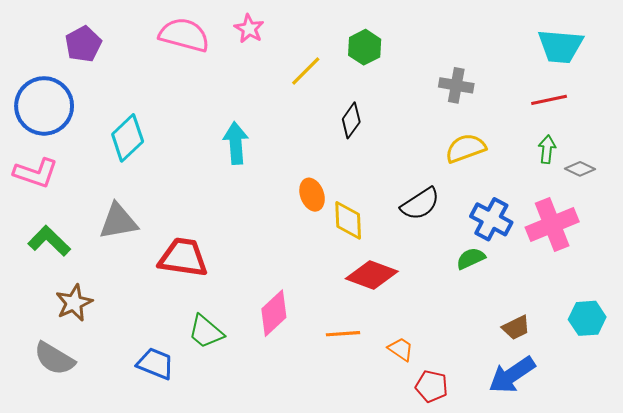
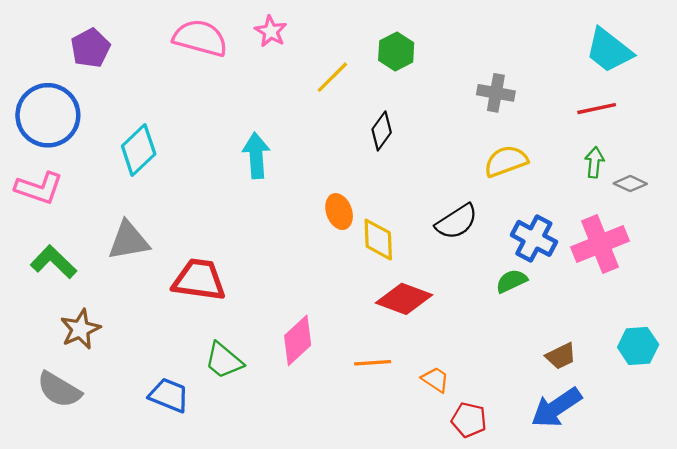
cyan trapezoid: (560, 46) -> (609, 50), turned 33

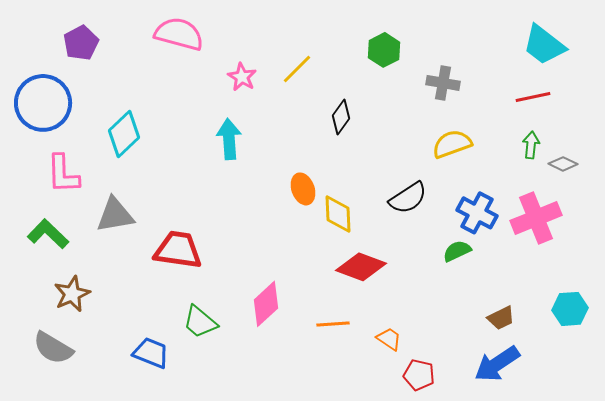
pink star: (271, 31) -> (242, 77), moved
green hexagon: (396, 51) -> (384, 50), moved
pink L-shape: (39, 188) -> (63, 174), moved, turned 69

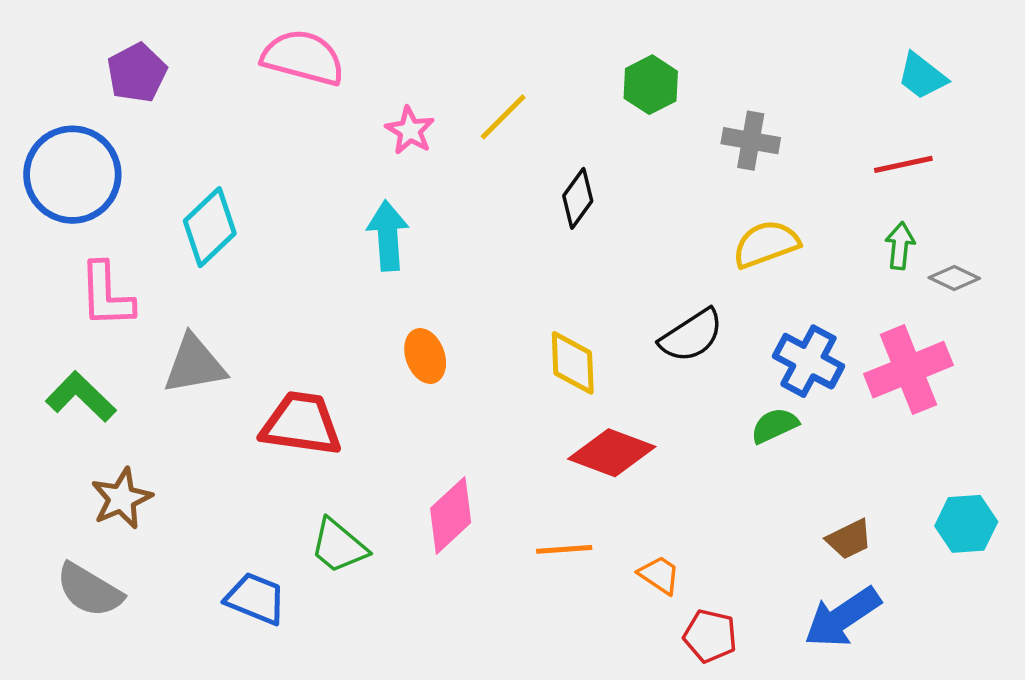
cyan trapezoid: (544, 45) -> (922, 76), size x0.7
orange ellipse: (303, 189) -> (425, 356), moved

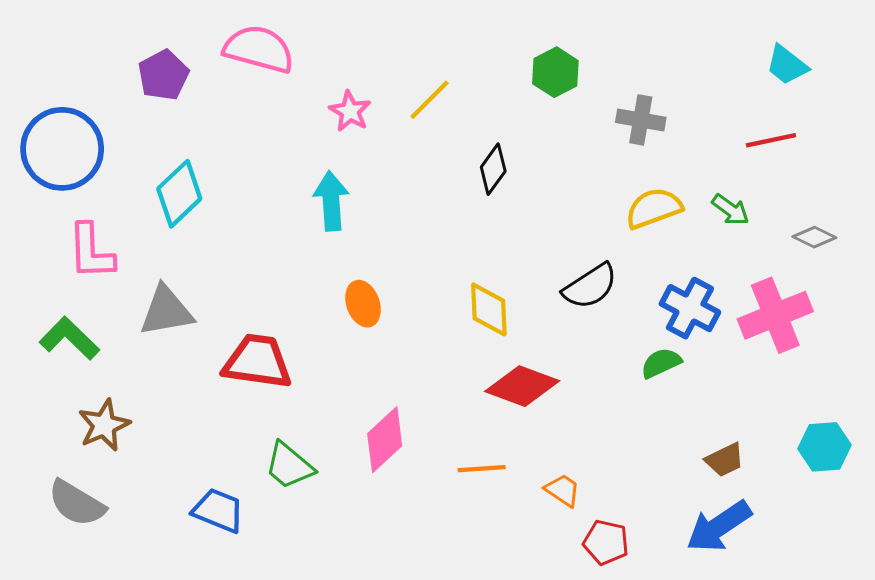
purple pentagon: (137, 73) -> (163, 75), moved
green arrow: (900, 246) -> (730, 210), moved, turned 120

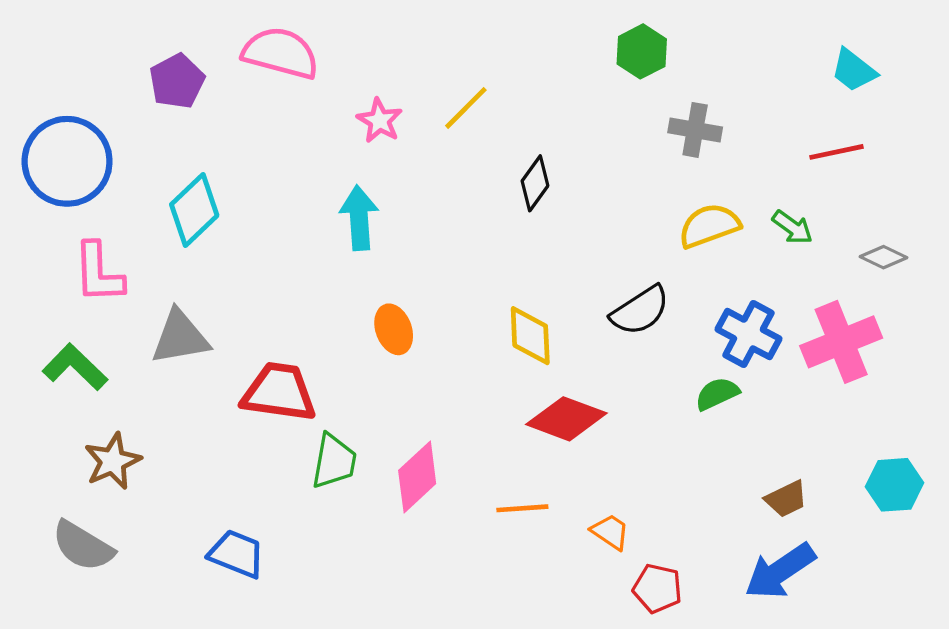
green hexagon: (555, 72) -> (642, 51), moved
green trapezoid: (289, 466) -> (334, 461), moved, turned -120

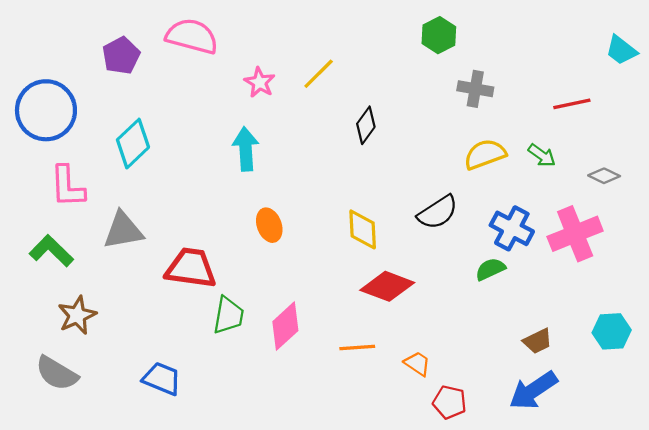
cyan trapezoid: (854, 70) -> (621, 50), moved

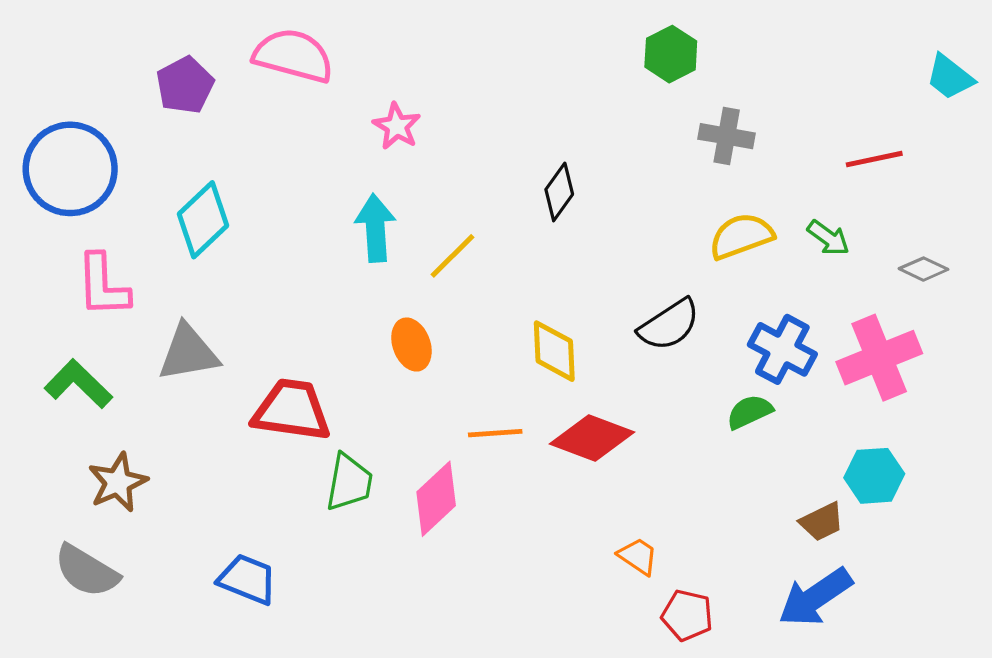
yellow line: (319, 74) -> (453, 256), moved
cyan hexagon: (612, 331) -> (874, 476), moved
orange line: (357, 347) -> (495, 433), moved

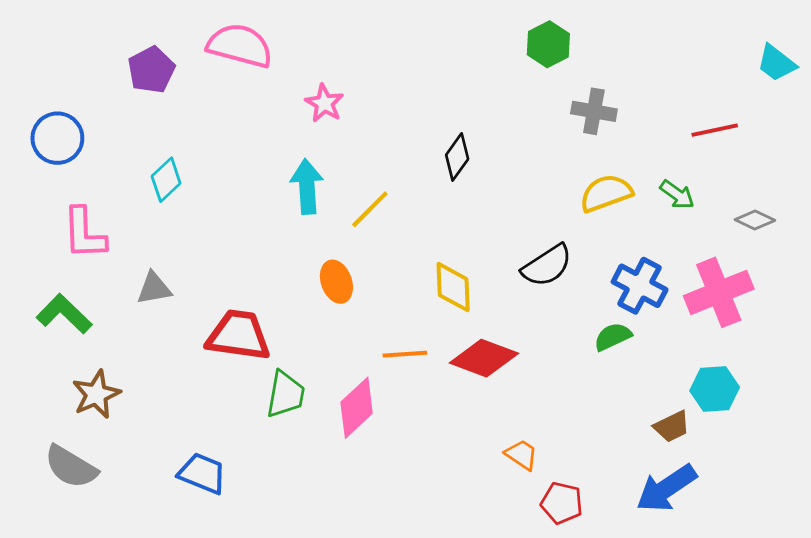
blue circle: (70, 169) -> (57, 138), size x0.7
cyan diamond: (203, 220) -> (166, 180), size x0.7
gray triangle: (188, 353) -> (154, 288), size x0.7

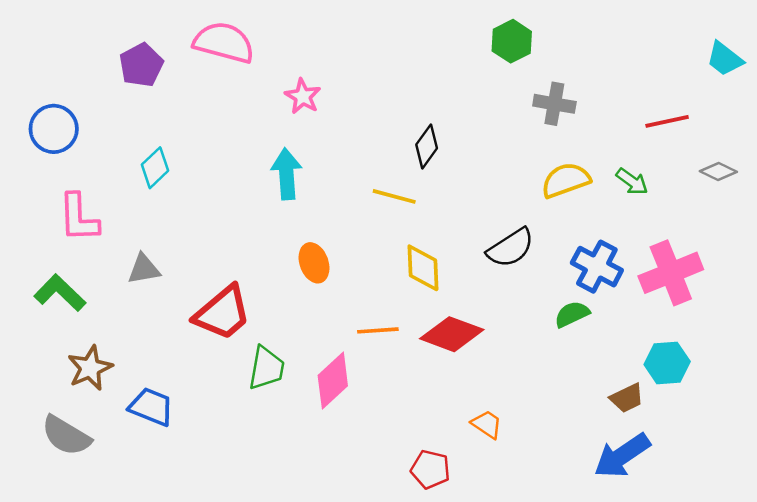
yellow line: (370, 209) -> (394, 196), moved, turned 60
gray diamond: (755, 220) -> (718, 171), moved
red trapezoid: (239, 335) -> (223, 313), turned 132
blue trapezoid: (202, 473) -> (151, 407), moved
red pentagon: (562, 503) -> (430, 469), moved

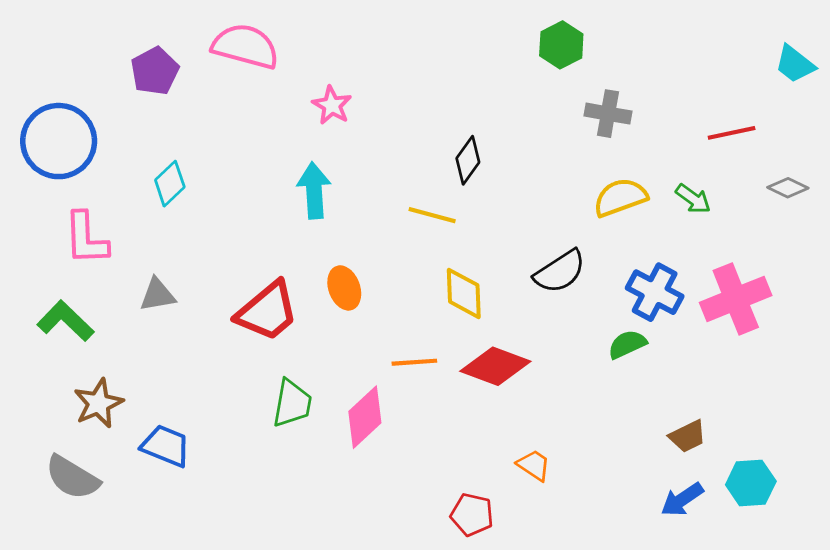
blue circle: (54, 129) -> (59, 141), size x1.4
red trapezoid: (223, 313) -> (267, 311), moved
cyan hexagon: (667, 363) -> (751, 483), moved
blue arrow: (622, 456) -> (682, 499), size x0.7

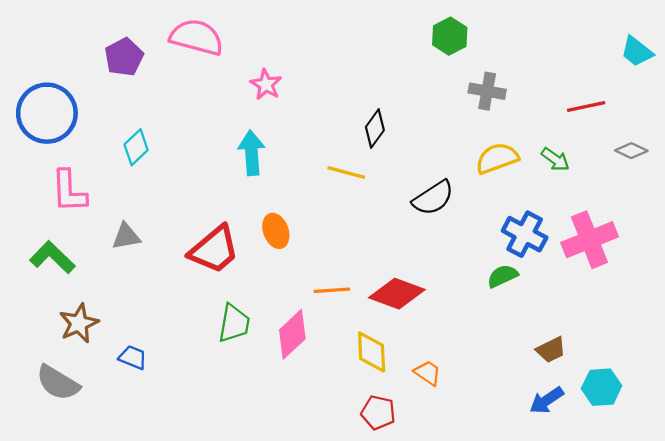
black semicircle: (560, 271) -> (433, 198), moved
yellow diamond: (464, 293) -> (372, 352), moved
blue trapezoid: (166, 446) -> (133, 357), size x0.7

